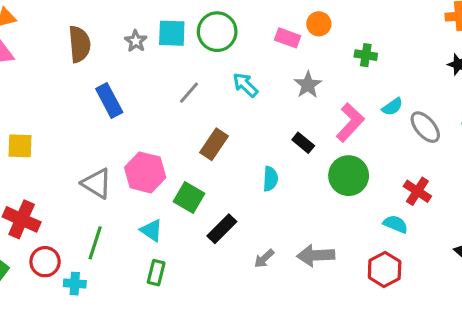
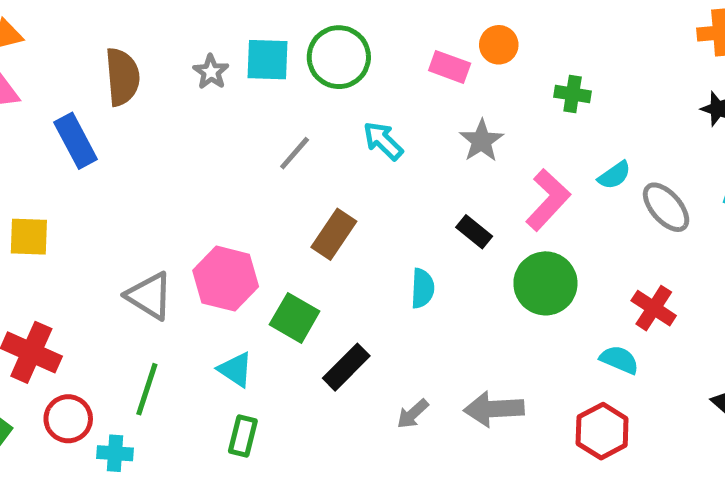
blue rectangle: (109, 100) -> (76, 141), moved

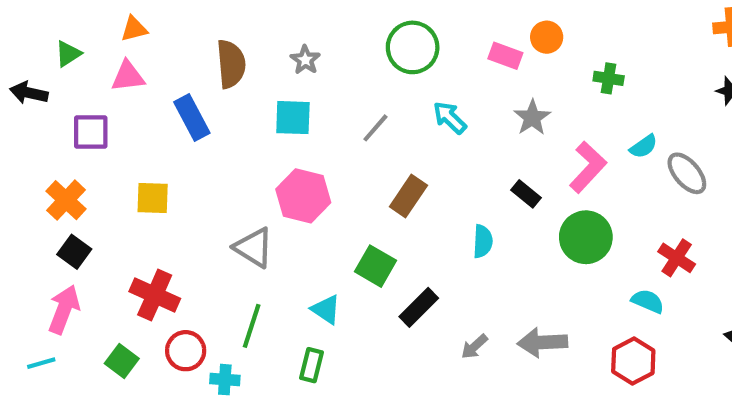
cyan square: (267, 60) -> (293, 118), moved
pink hexagon: (226, 279) -> (303, 196), moved
green rectangle: (243, 436) -> (311, 365), moved

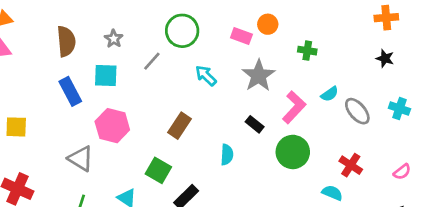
blue rectangle: (192, 118) -> (70, 91), moved
gray star: (532, 118) -> (259, 76), size x1.4
gray line: (375, 128) -> (152, 61), moved

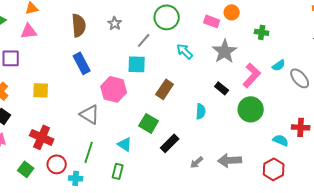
cyan square: (106, 76) -> (137, 64), moved
red cross: (351, 165) -> (301, 127), moved, turned -30

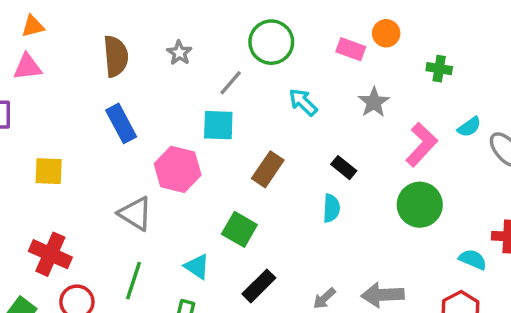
gray star: (225, 51) -> (374, 102), size x0.7
black rectangle: (222, 88) -> (344, 168), moved
black rectangle: (170, 143) -> (259, 286), moved

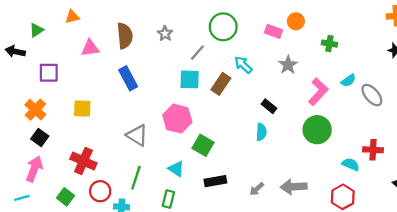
pink triangle: (27, 67) -> (90, 48), moved
pink hexagon: (178, 169) -> (177, 119), moved
brown rectangle: (268, 169) -> (221, 84), moved
black rectangle: (259, 286) -> (215, 181), turned 35

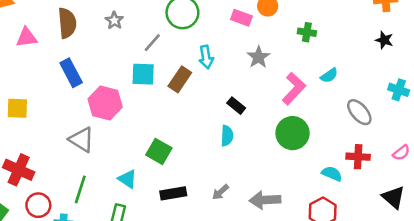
cyan arrow: (243, 65) -> (206, 57), turned -144
gray ellipse: (372, 95) -> (359, 112), moved
pink hexagon: (177, 119) -> (105, 103), moved
gray arrow: (257, 189) -> (220, 192), moved

